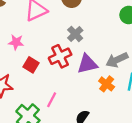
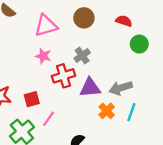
pink star: (16, 42) -> (43, 56), moved
red square: (31, 65) -> (32, 99), moved, turned 35

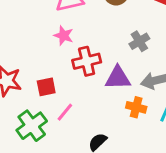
gray cross: (82, 56) -> (139, 41), moved
orange cross: (107, 111) -> (136, 107), turned -35

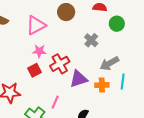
purple triangle: (118, 78) -> (79, 79), moved
red square: (46, 87) -> (34, 70), moved

